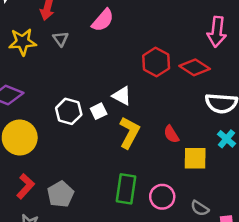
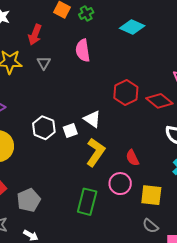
pink semicircle: (103, 20) -> (83, 50), turned 125
yellow square: (195, 158) -> (151, 195), moved
pink circle: (162, 197) -> (120, 184), moved

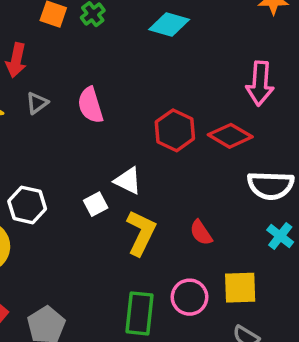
pink semicircle: (83, 50) -> (90, 105), moved
gray triangle: (44, 63) -> (37, 103), turned 32
white hexagon: (44, 128) -> (27, 205), moved
pink circle: (120, 184) -> (190, 297), moved

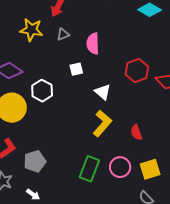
white square: (96, 204) -> (76, 69), moved
yellow square: (240, 288) -> (150, 169), turned -30

